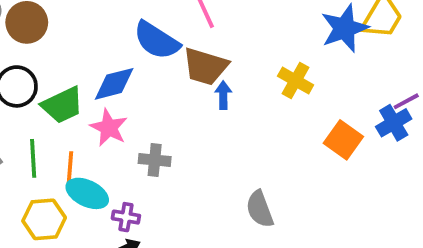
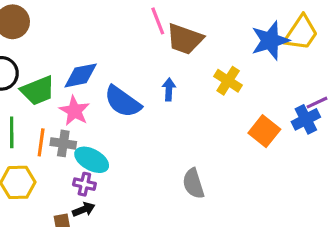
blue semicircle: (157, 40) -> (123, 102), moved
brown trapezoid: (205, 66) -> (185, 39), moved
gray cross: (155, 160) -> (63, 143), moved
cyan ellipse: (87, 193) -> (92, 160), moved

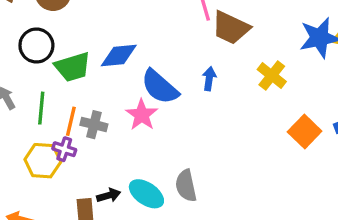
pink star: (74, 111) -> (142, 115), moved
cyan ellipse: (92, 160) -> (146, 194), moved
purple cross: (84, 184) -> (64, 149), moved
gray semicircle: (193, 184) -> (186, 186), moved

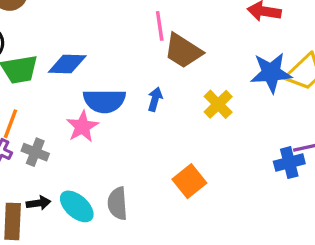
blue semicircle: (160, 87) -> (104, 101), turned -48
gray cross: (94, 125) -> (35, 152), moved
orange square: (305, 132) -> (189, 181), moved

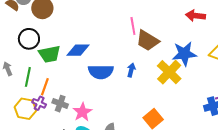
blue star: (271, 73) -> (184, 54), moved
yellow cross: (218, 104) -> (169, 72), size x1.4
pink star: (82, 127) -> (82, 112), moved

